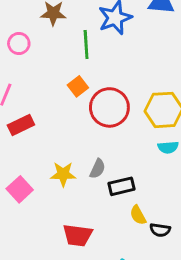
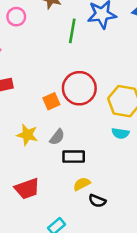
orange square: (78, 86) -> (51, 101), moved
yellow semicircle: (138, 215) -> (82, 184), turned 77
red trapezoid: (77, 235) -> (27, 189), turned -40

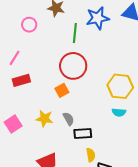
red circle: (79, 88) -> (73, 66), moved
gray semicircle: (57, 137) -> (68, 119), turned -64
yellow semicircle: (82, 184) -> (91, 155), turned 112

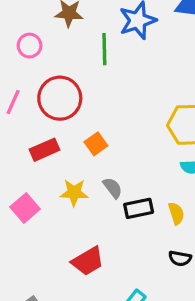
red circle: (73, 66) -> (60, 98), moved
red rectangle: (21, 80) -> (45, 150), moved
yellow semicircle: (91, 155) -> (176, 213), moved

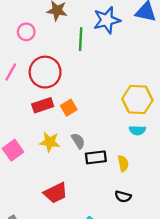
red rectangle: (45, 150) -> (43, 105), moved

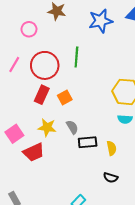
green line: (81, 39) -> (76, 57), moved
red rectangle: (43, 105) -> (42, 95), turned -48
red trapezoid: (56, 193) -> (34, 152), moved

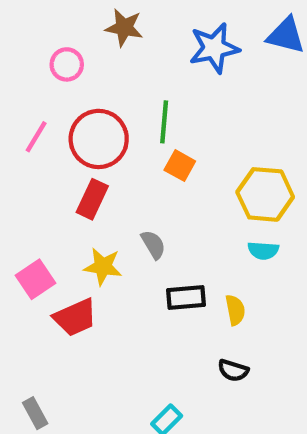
orange square: (65, 97) -> (180, 166), moved, turned -32
gray semicircle: (72, 127) -> (153, 245), moved

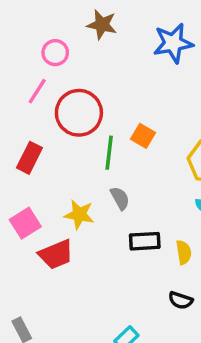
green line: (164, 122) -> (109, 153), moved
pink line: (36, 137) -> (37, 91), moved
red rectangle: (92, 199) -> (29, 158), moved

